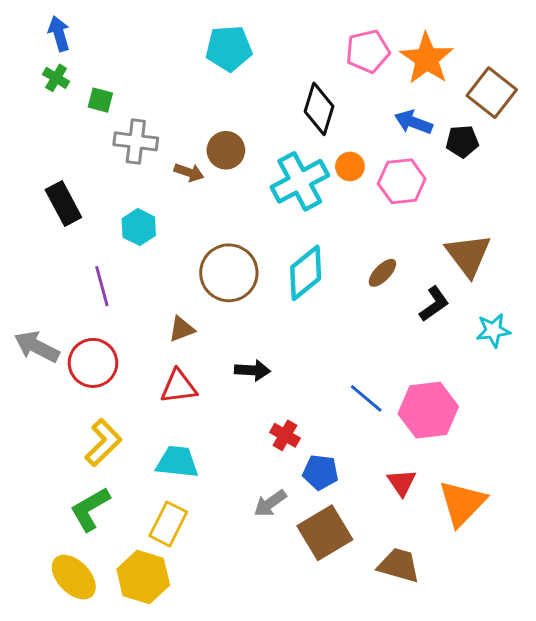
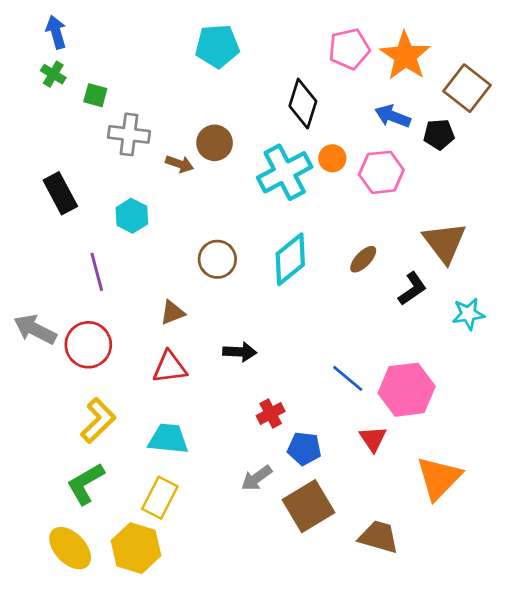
brown circle: (229, 273) -> (217, 259), size x0.7
red cross: (285, 435) -> (271, 414), turned 32
red triangle: (402, 483) -> (373, 439), moved

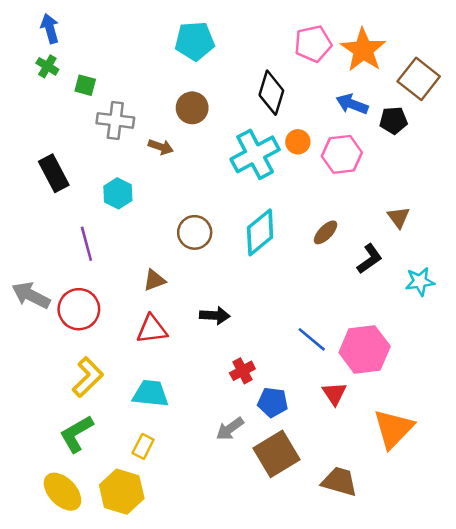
brown circle: (215, 143) -> (192, 108), moved
brown triangle: (445, 242) -> (399, 217), size x0.6
yellow rectangle: (160, 498) -> (143, 446), size x0.7

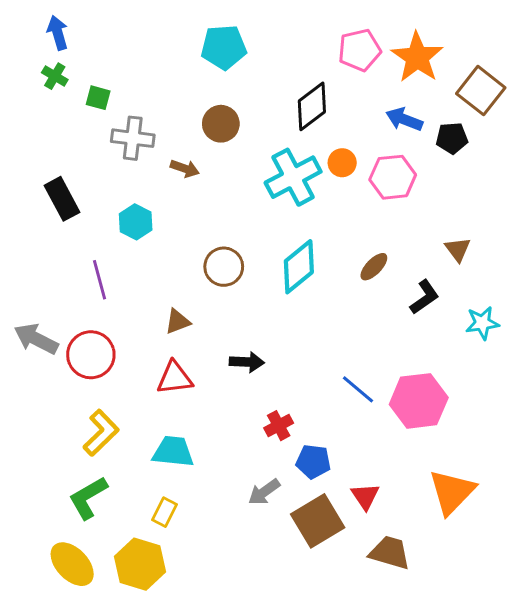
black diamond: (271, 93) -> (312, 106), turned 36
red triangle: (334, 393) -> (365, 496), moved

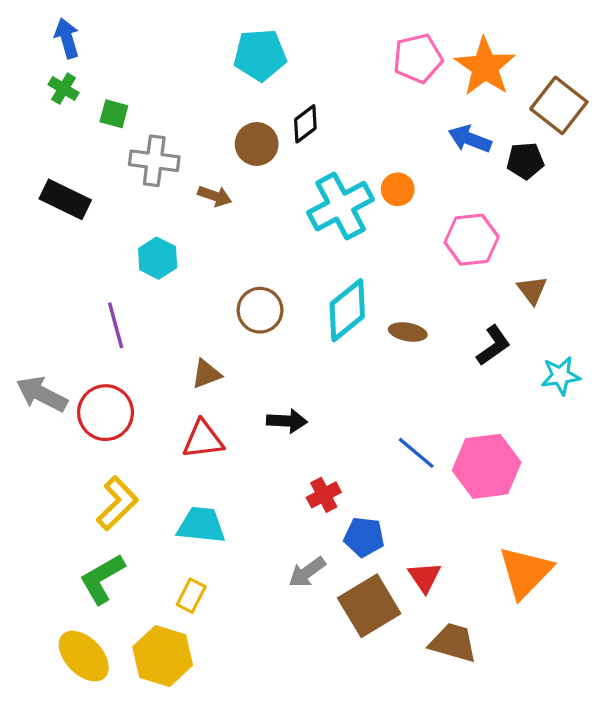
black diamond: (312, 106) -> (305, 124), moved, size x0.7
pink hexagon: (393, 177) -> (472, 240), moved
black rectangle: (62, 199) -> (65, 199), moved, turned -36
brown ellipse: (374, 267) -> (408, 332), moved, turned 56

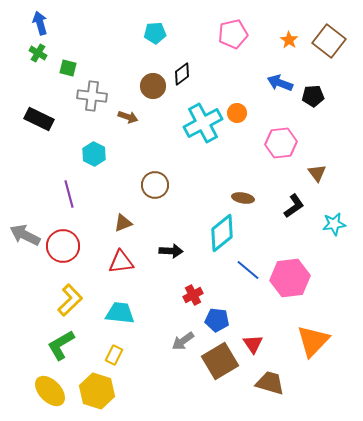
cyan pentagon: (260, 55) -> (155, 33), size x0.7
pink pentagon: (418, 58) -> (233, 34), moved
orange star: (485, 67) -> (289, 40), size x0.5
brown square: (559, 105) -> (329, 41), moved
cyan diamond: (347, 310) -> (222, 233), moved

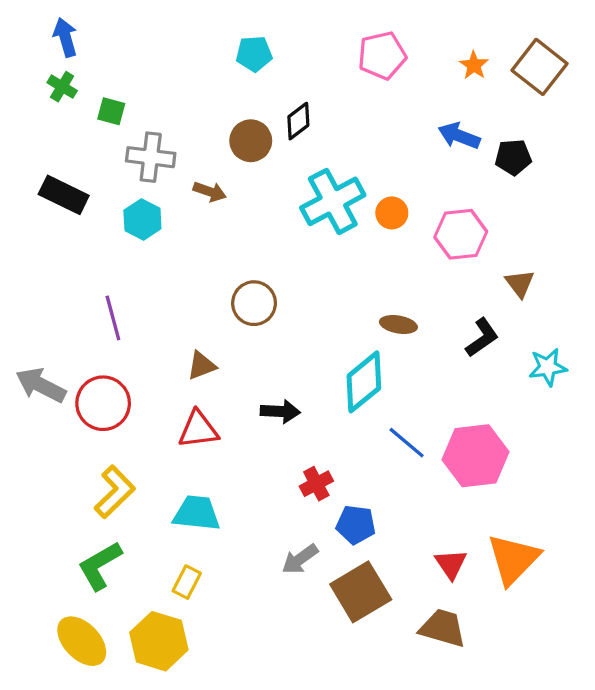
orange circle: (237, 113) -> (392, 213), moved
cyan hexagon: (94, 154) -> (142, 219), moved
red triangle: (253, 344) -> (451, 564), moved

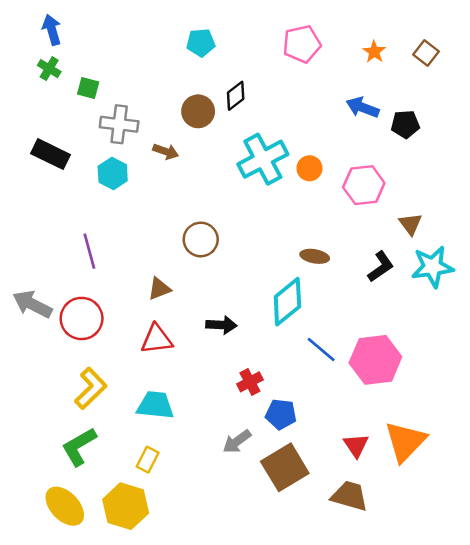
brown square: (539, 67) -> (426, 53), size x0.6
cyan star: (548, 367) -> (432, 267), moved, size x1.4

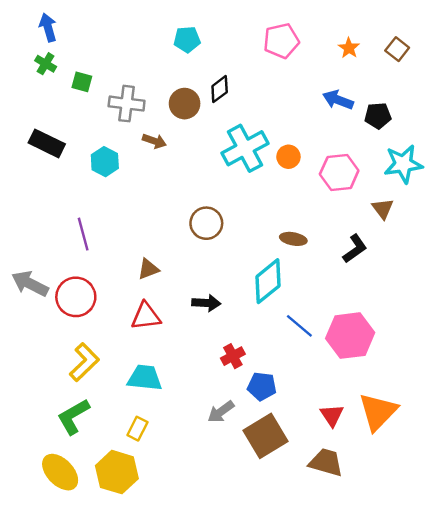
gray cross: (119, 124) -> (127, 104), moved
brown circle: (201, 239) -> (206, 223), moved
cyan star: (432, 267) -> (403, 164), moved

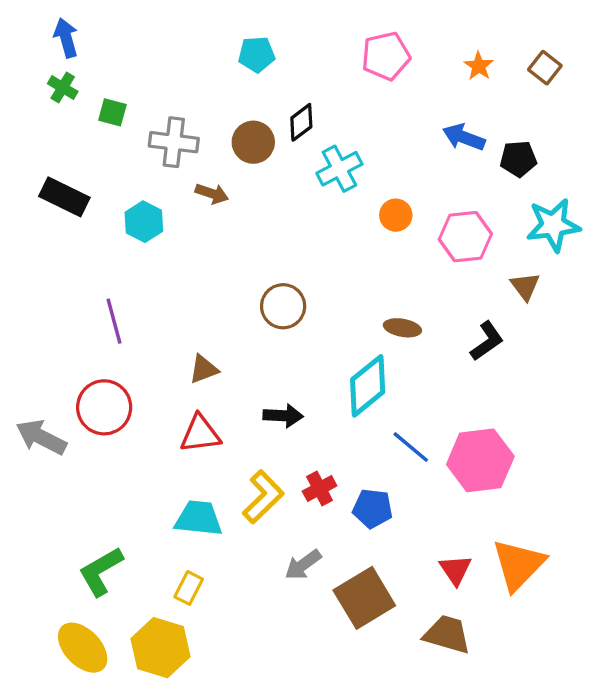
cyan cross: (245, 148) -> (339, 169), moved, size x0.7
gray arrow: (30, 284) -> (41, 437), moved
yellow L-shape: (84, 362) -> (263, 497), moved
blue pentagon: (262, 386) -> (373, 508), moved

